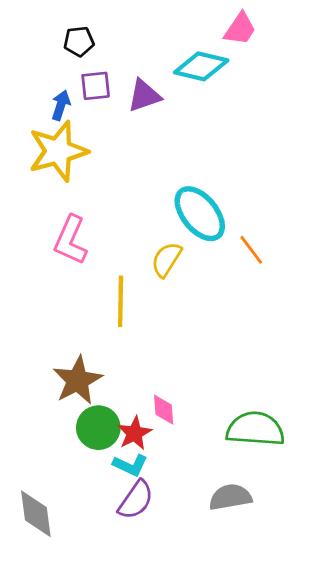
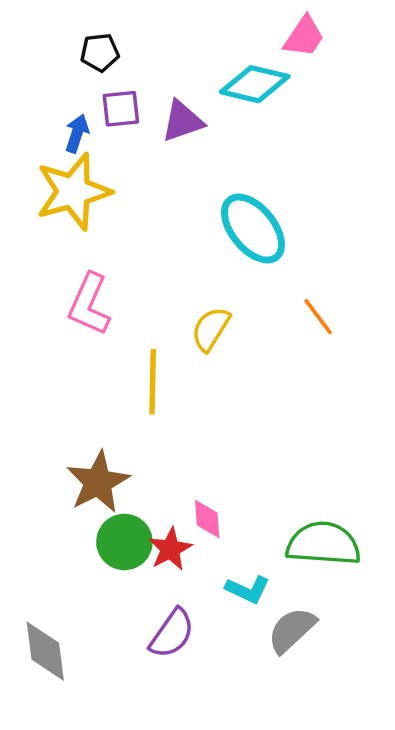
cyan ellipse: (200, 214) -> (253, 229), moved
cyan L-shape: (130, 465) -> (248, 590), moved
gray semicircle: (230, 497) -> (292, 630), turned -33

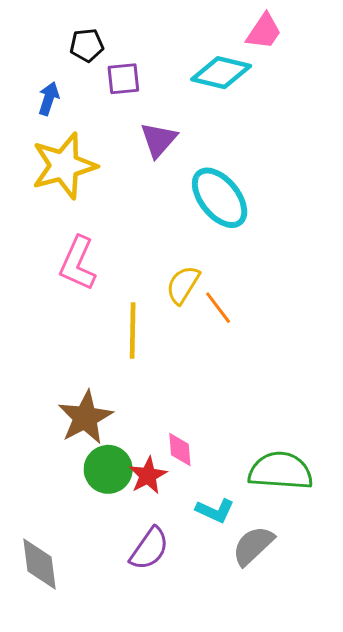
purple square: (121, 109) -> (123, 79), moved
purple triangle: (183, 121) -> (159, 140), moved, turned -30
blue arrow: (77, 133) -> (49, 99), moved
orange line: (318, 317) -> (218, 308), moved

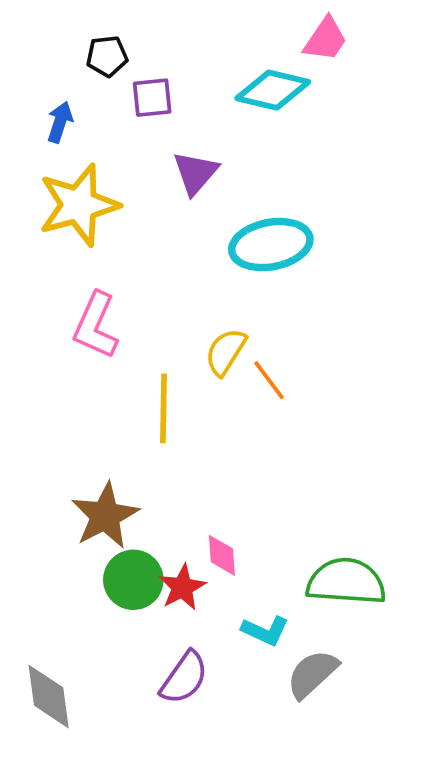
cyan ellipse: (220, 198) -> (271, 245), turned -62

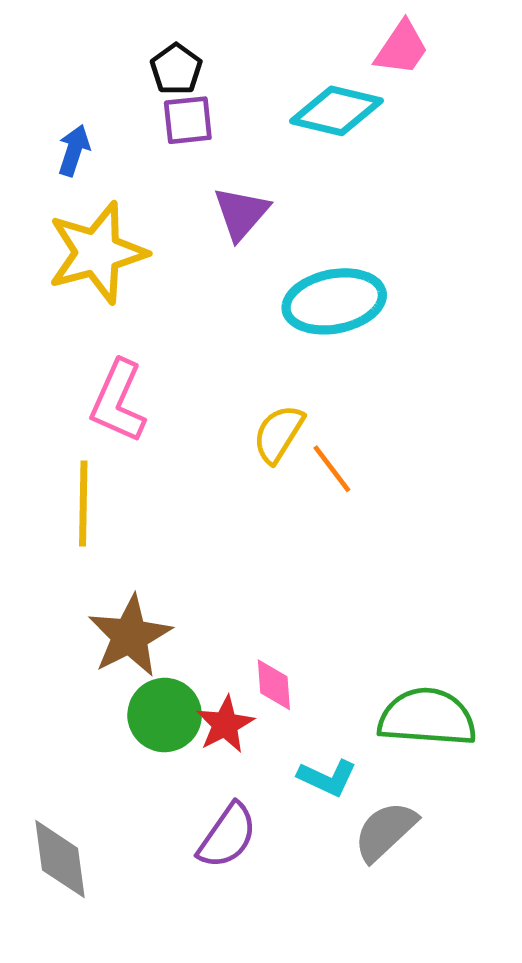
black pentagon: (107, 56) -> (176, 69), moved, turned -30
yellow line: (163, 408) -> (83, 504), moved

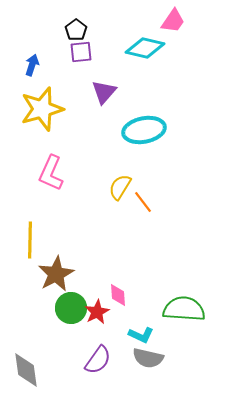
yellow line: (83, 504) -> (30, 240), moved
gray semicircle: (385, 831) -> (148, 358), moved, turned -124

